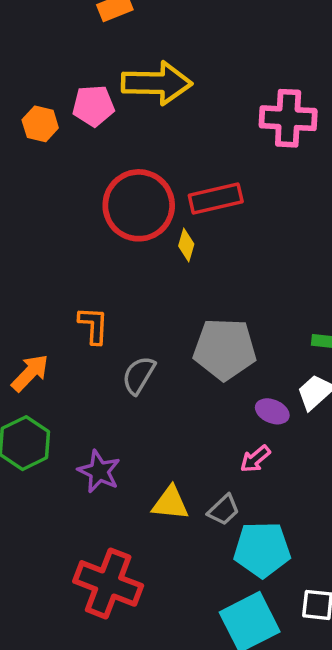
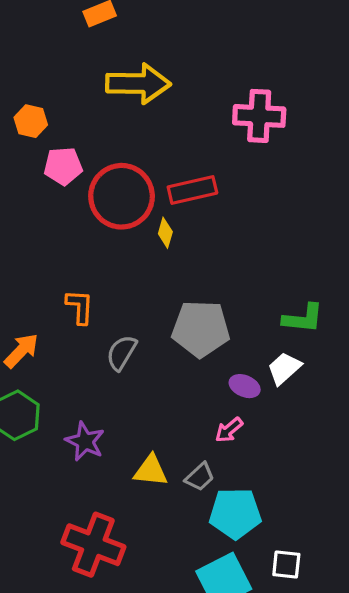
pink pentagon: (93, 106) -> (63, 166), moved

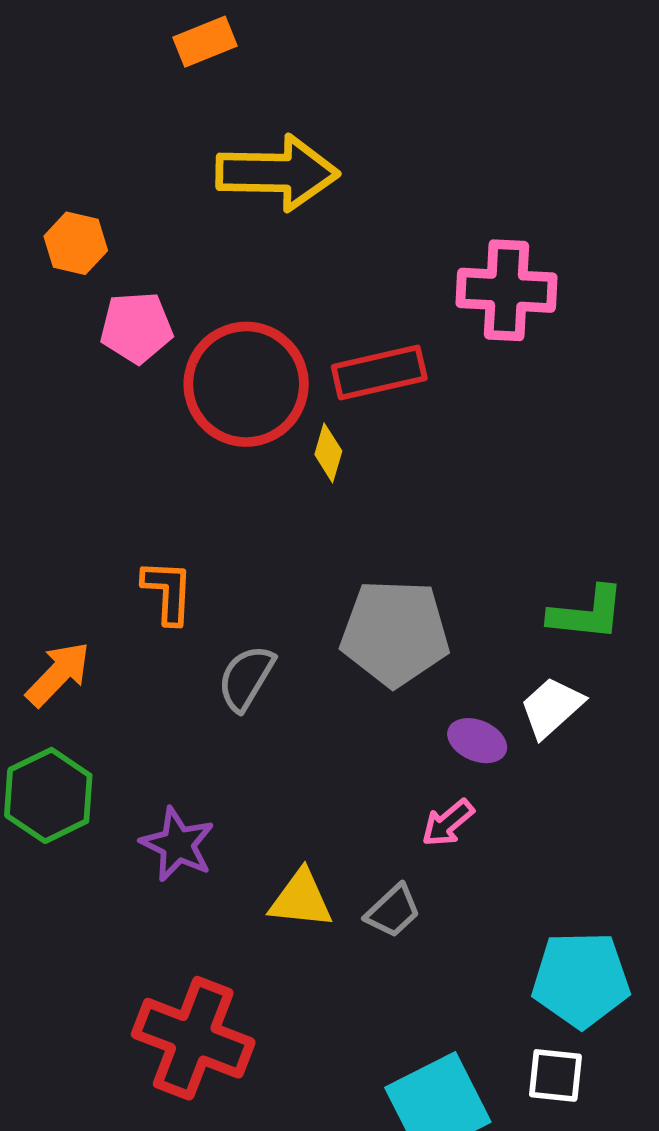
pink cross: (259, 116) -> (507, 290), moved
cyan pentagon: (235, 513) -> (581, 979), moved

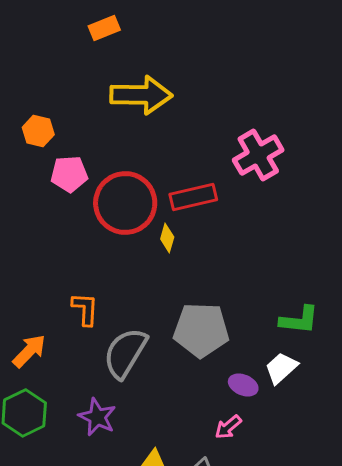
pink cross: (507, 290) -> (258, 155), turned -33
gray semicircle: (246, 678) -> (125, 353), size x1.5
purple star: (178, 844) -> (97, 417), moved

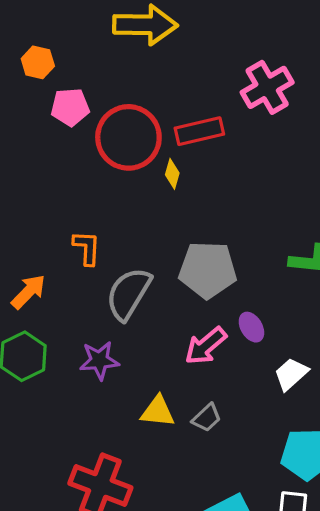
white trapezoid: (281, 368) -> (291, 374), moved
purple ellipse: (243, 385) -> (251, 327), turned 36
purple star: (97, 417) -> (99, 360), turned -30
pink arrow: (228, 427) -> (206, 346), moved, size x1.5

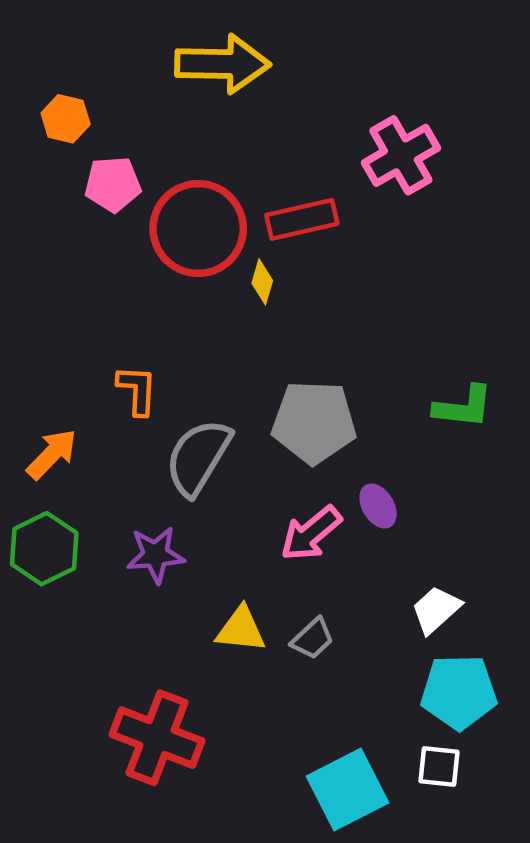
white trapezoid: (291, 374) -> (436, 610), moved

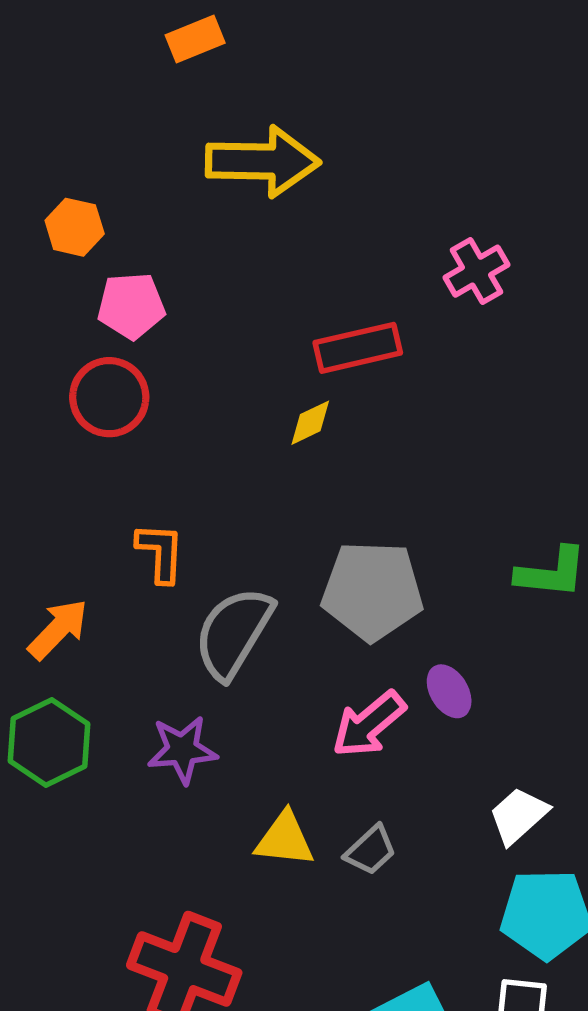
pink cross: (401, 155) -> (476, 271), size x0.7
red circle: (198, 229) -> (109, 397), moved, size x0.7
yellow diamond: (262, 282) -> (310, 423), turned 48

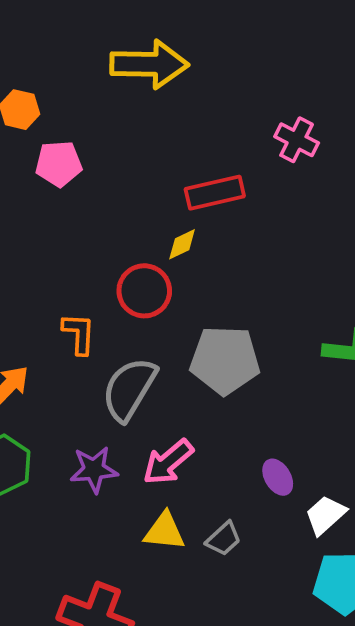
pink cross: (476, 271) -> (297, 140), turned -33
red circle: (109, 397) -> (144, 291), moved
purple ellipse: (449, 691) -> (278, 477), moved
pink arrow: (369, 724) -> (168, 462), moved

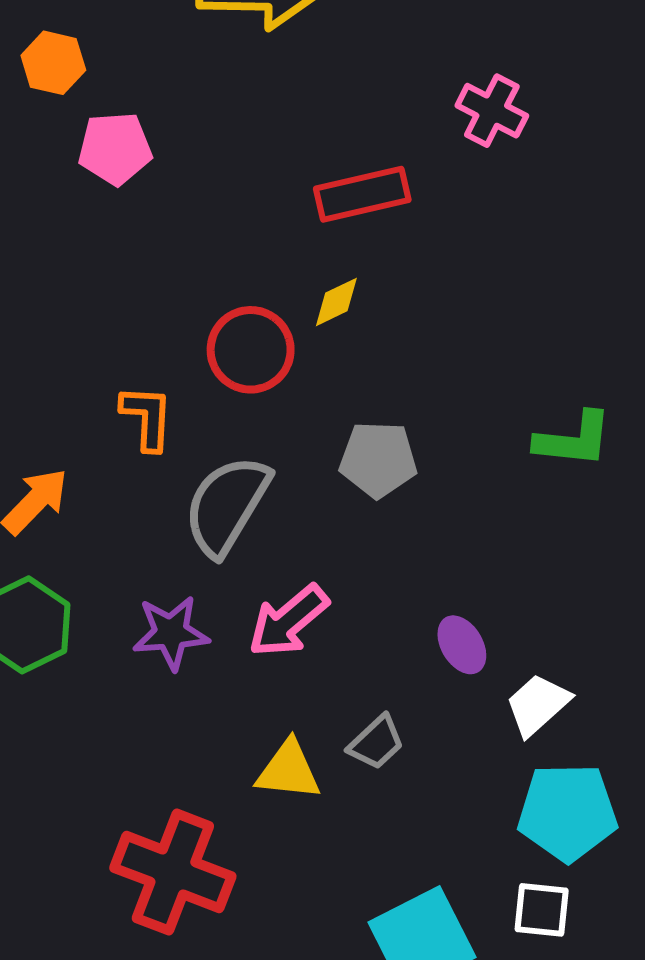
yellow diamond: (182, 244) -> (336, 302), moved
gray pentagon: (225, 360) -> (378, 459), size x0.7
yellow triangle: (164, 531) -> (288, 770), moved

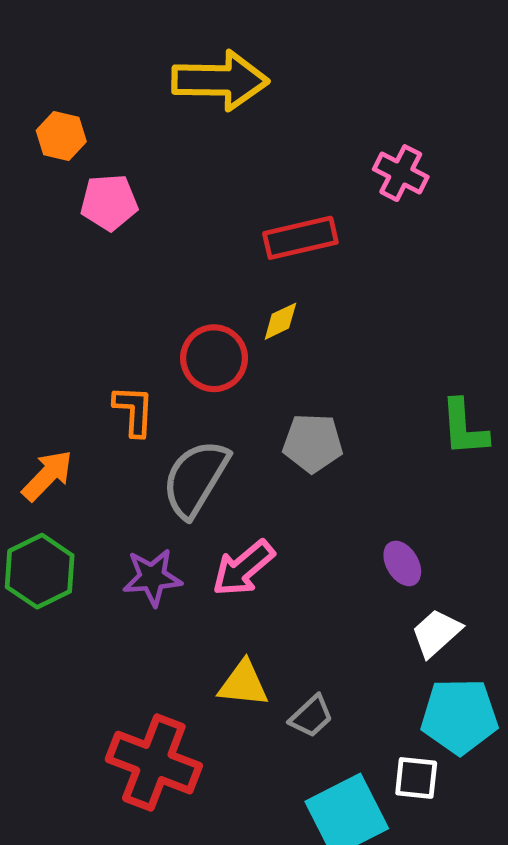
green L-shape: (574, 439) -> (464, 428), turned 80
purple ellipse: (462, 645) -> (402, 563), moved
gray trapezoid: (376, 742) -> (311, 716), moved
white square: (542, 910) -> (416, 778), moved

